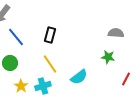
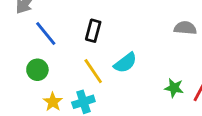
green star: (108, 57) -> (174, 88), moved
cyan semicircle: (79, 77) -> (125, 63), moved

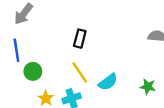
blue line: (46, 33) -> (16, 50), moved, turned 30
cyan semicircle: (125, 63) -> (108, 82), moved

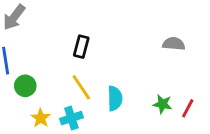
cyan semicircle: (108, 82) -> (115, 98), turned -54

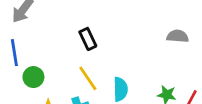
black rectangle: (81, 47) -> (88, 39), turned -40

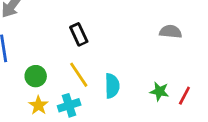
green circle: (33, 77) -> (36, 76), moved

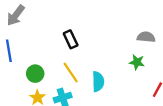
green star: (159, 91) -> (137, 62), moved

